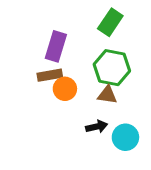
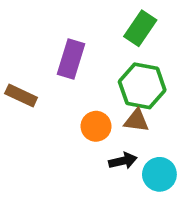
brown rectangle: (50, 75) -> (21, 96), moved, turned 35
orange circle: (65, 89) -> (96, 126), moved

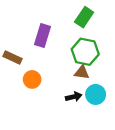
orange circle: (96, 126) -> (32, 79), moved
cyan circle: (159, 174) -> (96, 94), moved

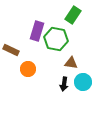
green hexagon: (85, 52) -> (56, 39), moved
black arrow: (74, 97) -> (64, 84), turned 112

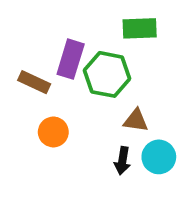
green rectangle: (73, 15) -> (140, 28), turned 54
brown rectangle: (11, 50) -> (34, 82), moved

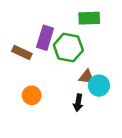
orange circle: (53, 132) -> (32, 95), moved
cyan circle: (159, 157) -> (99, 86), moved

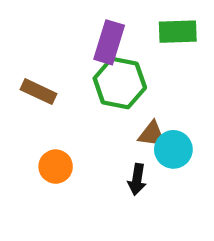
green rectangle: (89, 18) -> (178, 32), moved
purple rectangle: (45, 38) -> (109, 42), moved

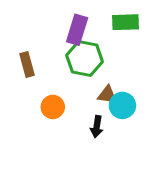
brown rectangle: (38, 92) -> (27, 65), turned 50
orange circle: (56, 167) -> (53, 107), moved

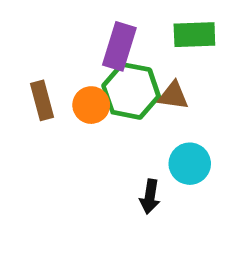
brown triangle: (107, 95) -> (173, 96), moved
orange circle: (53, 107) -> (91, 105), moved

